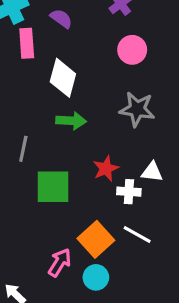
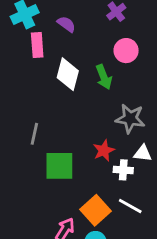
gray star: (137, 109) -> (130, 119), moved
green arrow: (71, 121) -> (104, 77), moved, turned 65

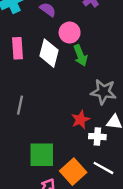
pink rectangle: (37, 45) -> (18, 48), moved
pink circle: (126, 51) -> (70, 33), moved
green square: (59, 166) -> (42, 155), moved

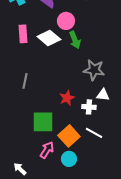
white diamond: (49, 53) -> (49, 38), turned -65
red star: (80, 120) -> (67, 98), moved

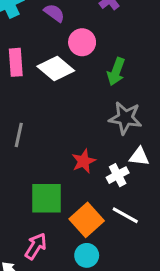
green arrow: (75, 40) -> (116, 72), moved, turned 42
white cross: (89, 107) -> (118, 175), turned -32
pink arrow: (47, 150) -> (36, 246), moved

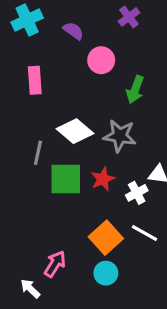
white diamond: (56, 69) -> (75, 131), moved
gray star: (125, 118) -> (120, 136), moved
green square: (47, 198) -> (66, 179), moved

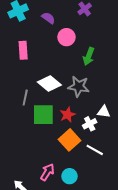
orange square: (106, 238) -> (70, 140), moved
pink arrow: (55, 264) -> (47, 172), moved

